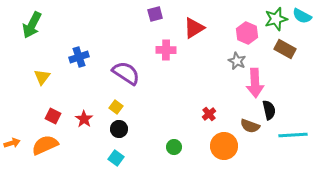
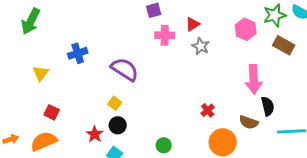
red triangle: (194, 28) -> (193, 24), size x0.7
pink cross: (166, 50) -> (165, 35), moved
gray star: (237, 61) -> (201, 46), moved
red star: (84, 119) -> (95, 134), moved
green circle: (174, 147) -> (164, 145), moved

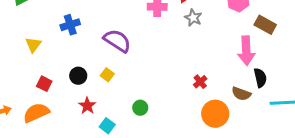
brown rectangle: (284, 45) -> (265, 25), moved
black circle: (118, 125) -> (78, 76), moved
green circle: (164, 145) -> (140, 108), moved

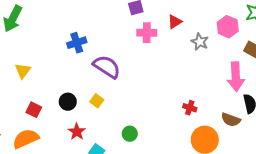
gray star: (193, 18) -> (200, 42), moved
blue cross: (70, 25) -> (77, 43), moved
red cross: (200, 82) -> (190, 108), turned -32

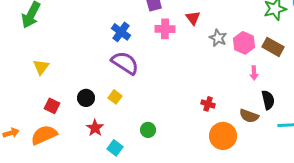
red triangle: (175, 22) -> (193, 18), turned -35
pink hexagon: (228, 27) -> (244, 43), moved
blue cross: (77, 43) -> (121, 32), moved, turned -36
pink arrow: (236, 77) -> (254, 73), size x0.5

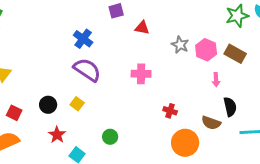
red triangle: (193, 18) -> (142, 28), moved, turned -42
pink cross: (165, 29) -> (141, 74), moved

